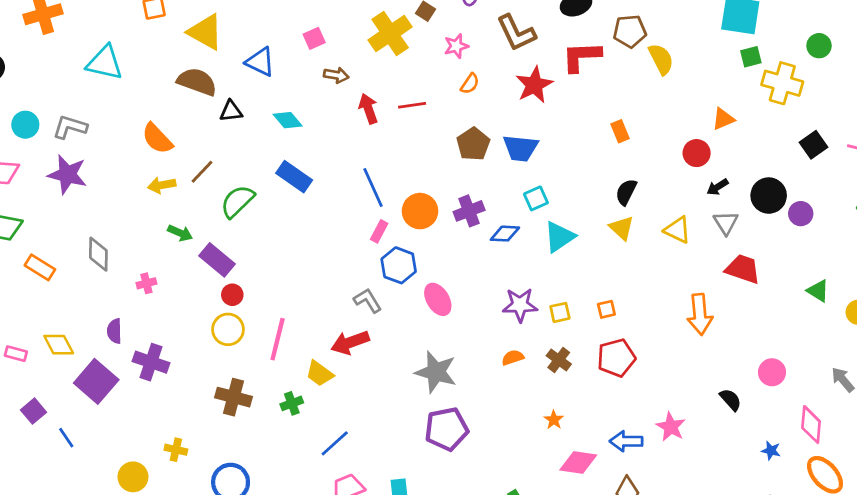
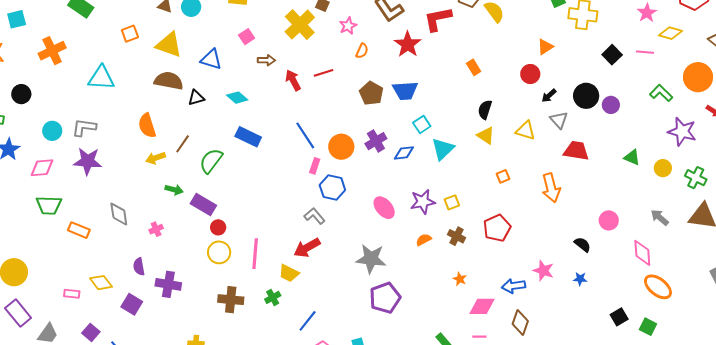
orange semicircle: (157, 139) -> (147, 126), turned 35
pink ellipse: (438, 299) -> (384, 208), moved
orange square: (606, 309) -> (503, 176), moved
purple square: (96, 381) -> (132, 304), size x0.7
blue star: (771, 451) -> (580, 279), moved

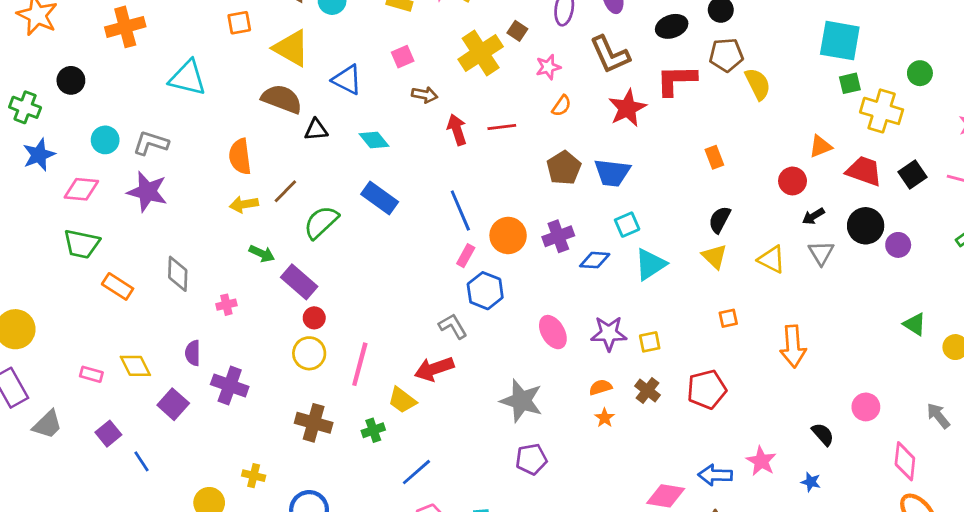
red trapezoid: (576, 151) -> (864, 171), moved
orange star: (460, 279) -> (605, 418), moved
purple pentagon: (385, 298) -> (531, 459), size x0.7

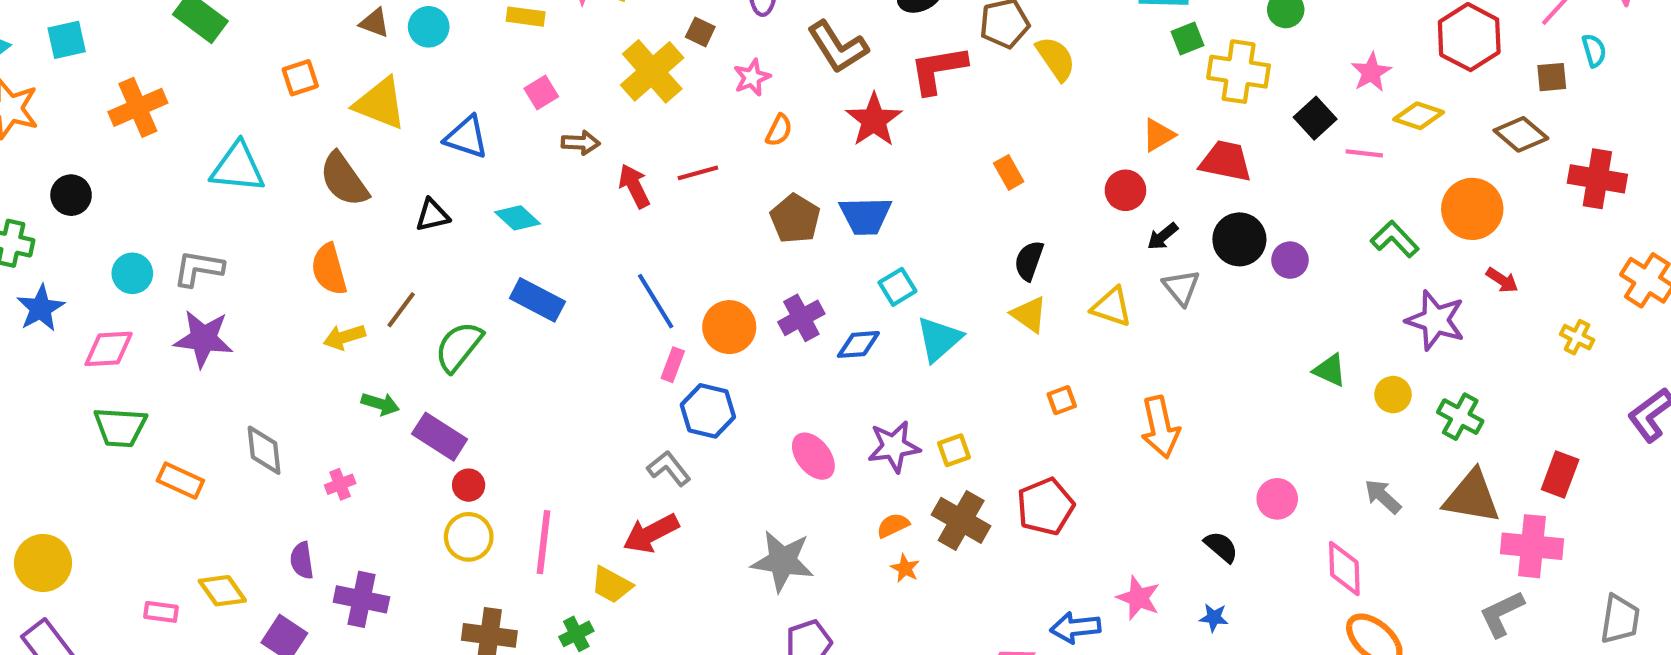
brown semicircle: (282, 99) -> (344, 180), moved, turned -138
black square: (913, 174) -> (1315, 118), moved
brown cross: (648, 391) -> (961, 520), size x1.5

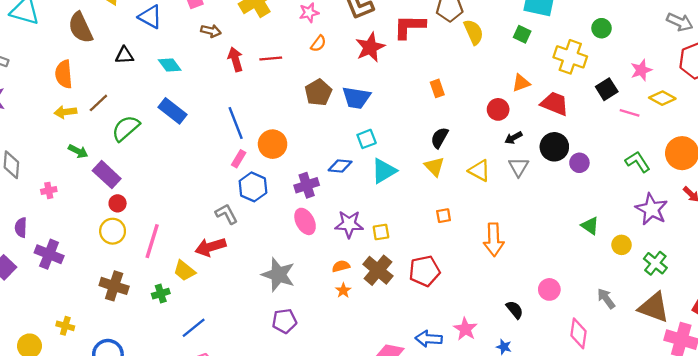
green square: (1187, 39) -> (522, 34), moved, turned 36
purple cross: (801, 318) -> (307, 185), moved

